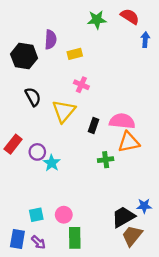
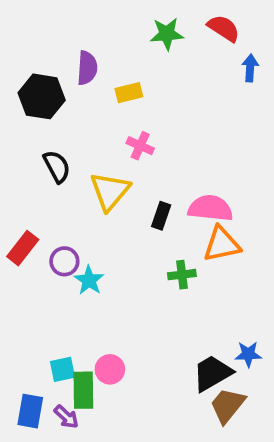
green rectangle: (75, 238) -> (83, 390), moved

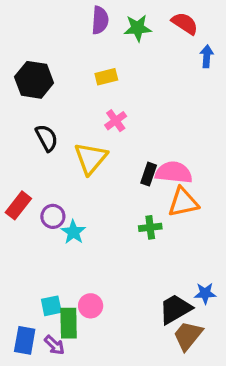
purple semicircle: (87, 68) -> (100, 20), moved
pink cross: (140, 146) -> (116, 121), turned 30
black rectangle: (161, 216) -> (149, 174), moved

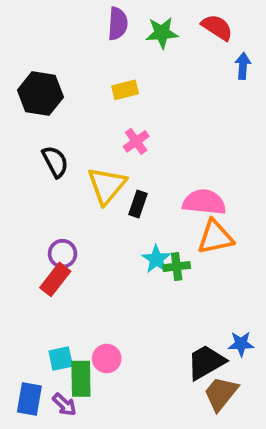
black rectangle: (149, 174) -> (138, 204), moved
red rectangle: (18, 205) -> (55, 279), moved
cyan star: (73, 232) -> (156, 259), moved

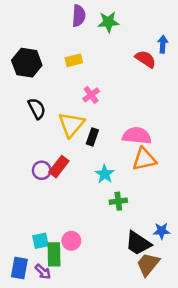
red semicircle: (217, 27) -> (145, 59), moved
yellow rectangle: (125, 90) -> (74, 60), moved
green cross: (177, 267) -> (118, 201), moved
red rectangle: (55, 279) -> (59, 167), moved
black trapezoid: (206, 362) -> (138, 243), turned -116

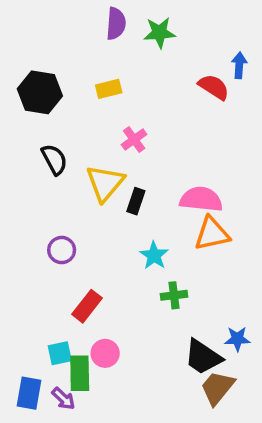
red rectangle: (59, 167) -> (87, 306), moved

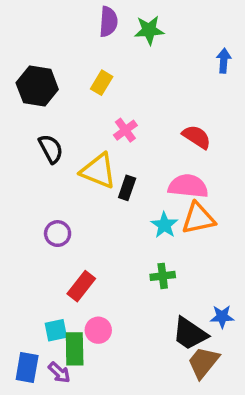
red semicircle: (214, 87) -> (197, 137), moved
yellow rectangle: (109, 89) -> (102, 83), turned -45
yellow triangle: (105, 183) -> (98, 171), turned -48
cyan star: (154, 255) -> (164, 225), moved

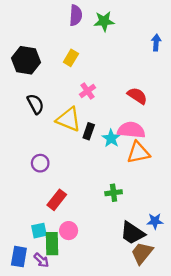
cyan star: (164, 225) -> (111, 138), moved

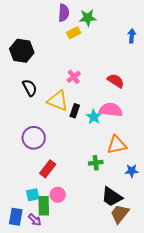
yellow rectangle: (71, 58) -> (74, 33), moved, turned 32
orange triangle: (138, 153) -> (117, 145), moved
purple circle: (40, 163) -> (34, 138), size x1.5
blue star: (155, 221) -> (132, 171), moved

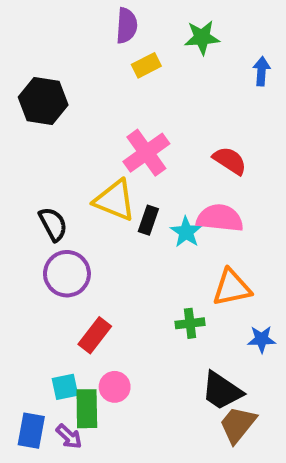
green star: (88, 18) -> (202, 38), moved
pink cross: (74, 77) -> (146, 153), size x1.6
black semicircle: (30, 88) -> (53, 224), moved

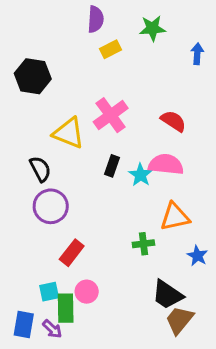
yellow triangle: (115, 200) -> (69, 133), moved
blue star: (262, 339) -> (197, 256), turned 30

